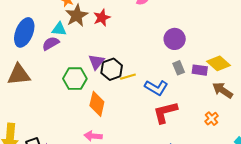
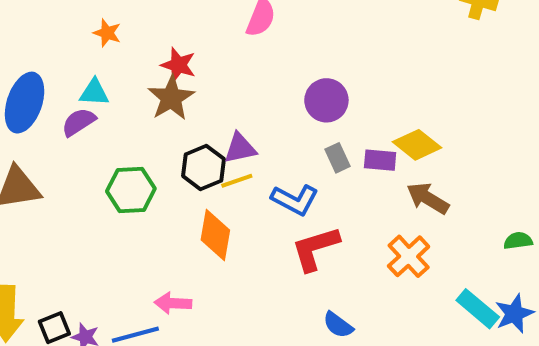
brown star: (77, 15) -> (171, 98), moved
red star: (102, 18) -> (178, 65), turned -30
purple triangle: (96, 62) -> (240, 148), moved, turned 42
orange diamond: (97, 104) -> (215, 235), moved
orange cross: (212, 119) -> (409, 256), size x1.5

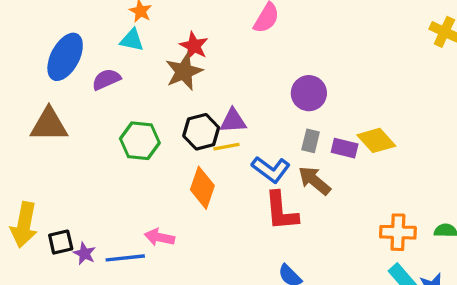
cyan triangle: (94, 92) -> (132, 40), moved
gray rectangle: (338, 158) -> (311, 141), turned 30
brown arrow: (428, 198) -> (314, 181), moved
red L-shape: (315, 248) -> (281, 211), turned -87
orange cross: (409, 256) -> (398, 232), moved, turned 36

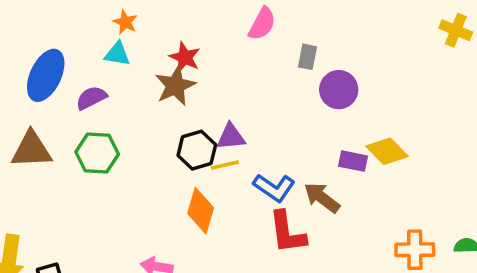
purple circle: (309, 93) -> (339, 90), moved
green hexagon: (140, 141) -> (97, 153), moved
gray rectangle: (311, 141) -> (308, 57), moved

